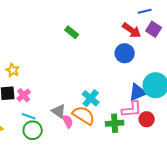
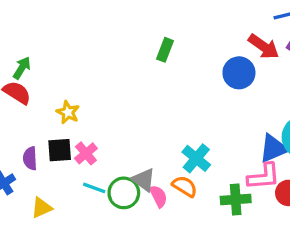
green rectangle: (72, 32) -> (165, 50), turned 72
blue circle: (125, 53) -> (239, 73), moved
orange semicircle: (84, 115) -> (185, 186), size x0.7
green circle: (33, 130) -> (124, 193), moved

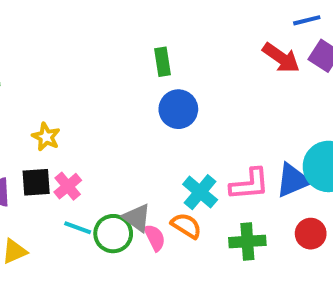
green rectangle: (165, 50) -> (163, 62), turned -30
blue circle: (239, 73) -> (178, 109), moved
pink L-shape: (264, 176) -> (249, 184), moved

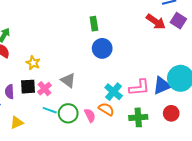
gray triangle: (137, 218) -> (68, 80), moved

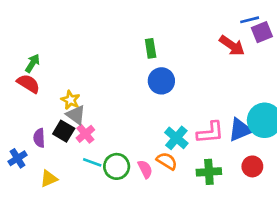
purple square: (178, 21) -> (262, 32), moved, turned 35
gray triangle: (68, 80) -> (76, 115), moved
black square: (28, 87) -> (64, 131), turned 35

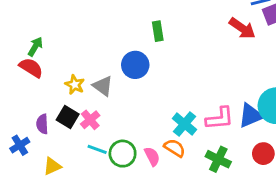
blue circle: (161, 81) -> (135, 65), moved
gray triangle: (76, 115) -> (103, 86), moved
green cross: (209, 172) -> (218, 159), turned 30

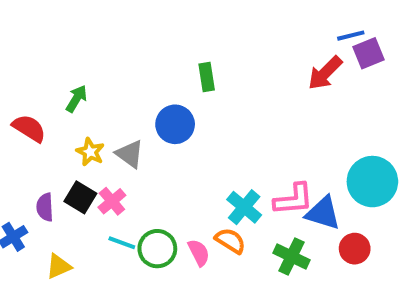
red arrow: (242, 28) -> (325, 73), turned 100
green arrow: (35, 47) -> (76, 99), moved
blue triangle: (251, 116) -> (323, 213), moved, turned 40

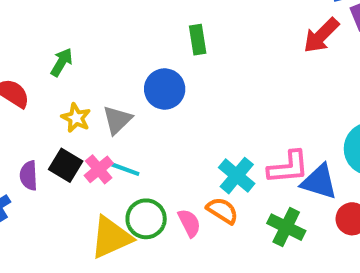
gray triangle: (130, 154) -> (117, 120), turned 40
cyan line: (122, 243) -> (125, 169), moved
yellow triangle: (59, 266) -> (111, 237), moved, size x1.6

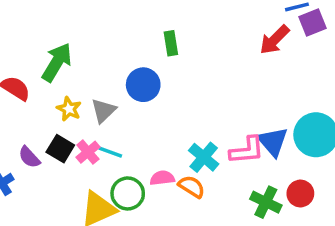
green arrow: (62, 62) -> (57, 62), size x1.6
purple semicircle: (29, 176) -> (29, 157), turned -40
blue triangle: (319, 182) -> (273, 142), moved, turned 32
pink semicircle: (189, 223) -> (162, 178), moved, turned -70
green cross: (286, 227) -> (266, 202), moved

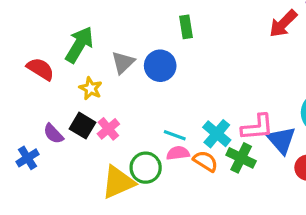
gray triangle: (104, 111) -> (123, 62), moved
blue triangle: (273, 142) -> (282, 140), moved
cyan line: (110, 152) -> (175, 135), moved
green cross: (266, 202) -> (241, 158), moved

